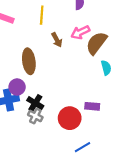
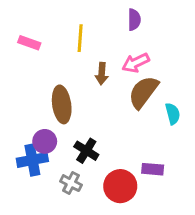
brown arrow: (57, 40) -> (102, 74), turned 32
brown semicircle: (96, 43) -> (143, 92), moved
black cross: (35, 103) -> (86, 151), moved

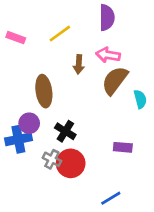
purple semicircle: (134, 20) -> (107, 18), size x1.4
yellow line: (80, 38) -> (60, 34), turned 50
pink arrow: (136, 63) -> (108, 55), turned 35
red circle: (120, 186) -> (71, 163), moved

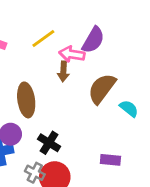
purple semicircle: (107, 18) -> (93, 40), moved, turned 30
pink arrow: (108, 55) -> (72, 54), moved
cyan semicircle: (140, 99) -> (129, 108), turned -36

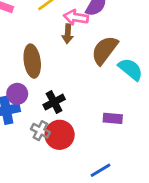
cyan semicircle: (129, 108) -> (131, 69), size x1.4
black cross: (49, 143) -> (54, 102), turned 30

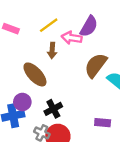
brown arrow: (68, 34) -> (52, 50), moved
brown ellipse: (32, 61) -> (35, 74), turned -35

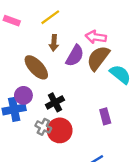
purple semicircle: (89, 26) -> (75, 56), moved
pink arrow: (72, 38) -> (96, 37), moved
purple rectangle: (103, 123) -> (105, 116), turned 70

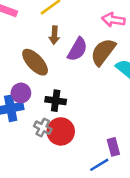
pink arrow: (96, 37) -> (113, 20), moved
black cross: (55, 102) -> (56, 101), turned 36
purple rectangle: (105, 116) -> (113, 147), moved

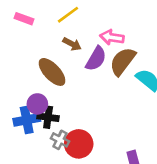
pink arrow: (113, 20) -> (112, 37), moved
brown arrow: (54, 35) -> (72, 44), turned -66
black cross: (56, 101) -> (48, 117), moved

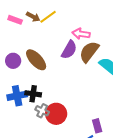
brown arrow: (72, 44) -> (33, 17), moved
purple circle: (37, 104) -> (13, 61), moved

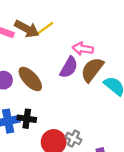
brown arrow: (33, 17) -> (27, 29), size x1.5
gray cross: (42, 111) -> (73, 139), moved

